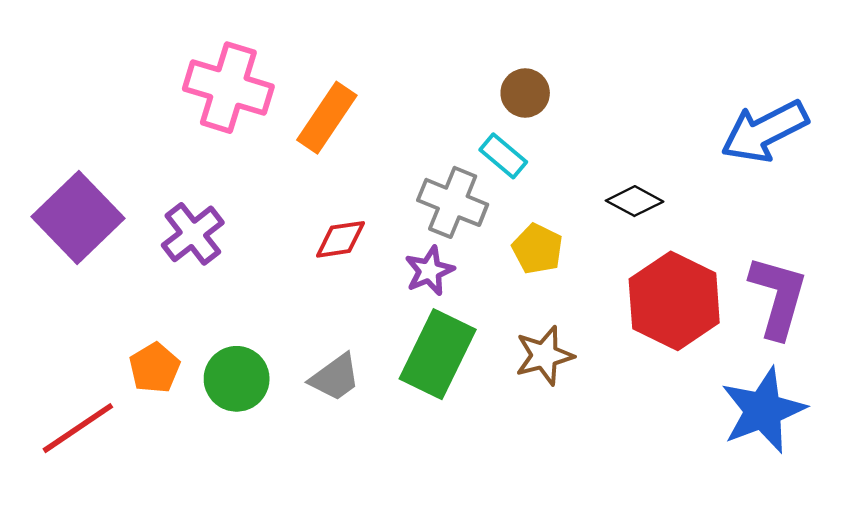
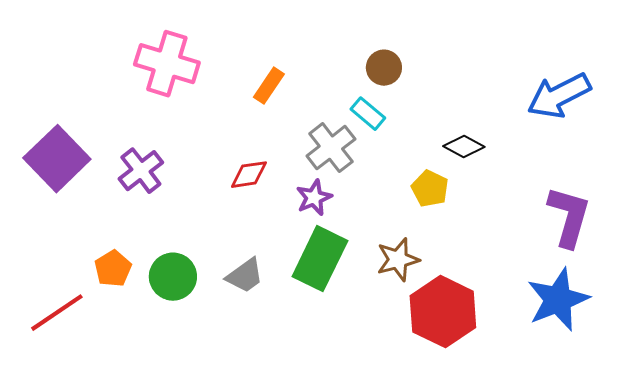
orange rectangle: (327, 118) -> (269, 86), moved, size x0.7
gray cross: (453, 202) -> (331, 148), turned 30
yellow pentagon: (537, 249) -> (430, 189), moved
red hexagon: (674, 301) -> (443, 312), moved

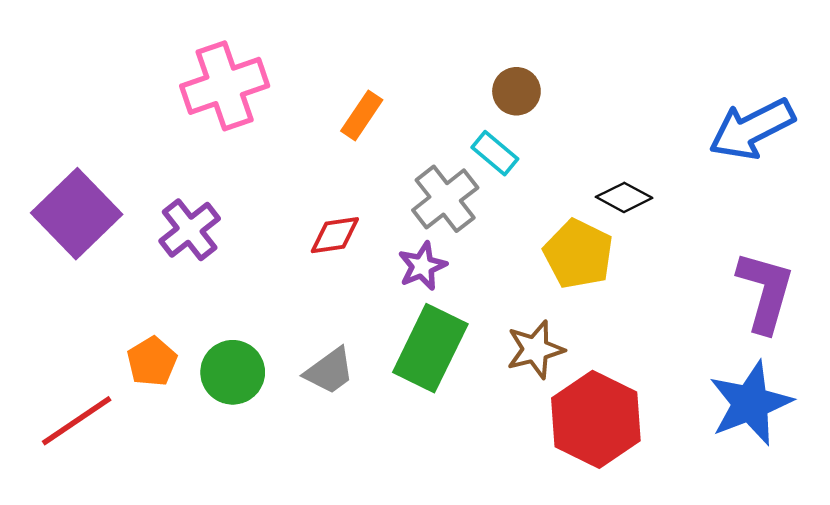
pink cross: (167, 64) -> (225, 86), turned -36
yellow pentagon: (430, 189) -> (578, 254), size x1.4

